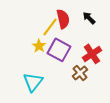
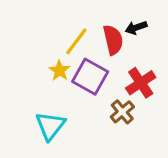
black arrow: (89, 18) -> (136, 28), turned -64
red semicircle: (63, 19) -> (113, 40), moved

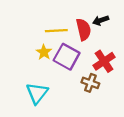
yellow line: (76, 41) -> (56, 31), turned 50
brown cross: (122, 112) -> (90, 83), turned -30

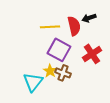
yellow star: (44, 52) -> (50, 71), moved
brown cross: (90, 83) -> (63, 73), moved

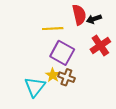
red semicircle: (74, 26) -> (79, 15), moved
red cross: (92, 54) -> (100, 45), moved

